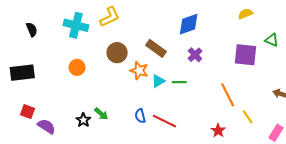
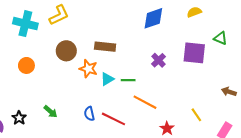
blue diamond: (189, 24) -> (153, 18), moved
brown rectangle: (156, 48) -> (105, 47), turned -30
purple cross: (195, 55) -> (159, 60), moved
orange line: (228, 95) -> (145, 102), moved, turned -35
black star: (83, 120) -> (19, 118), moved

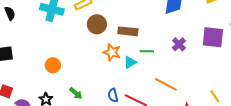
brown circle: (66, 51) -> (97, 24), moved
orange circle: (26, 65) -> (53, 65), moved
green line: (128, 80) -> (147, 51), moved

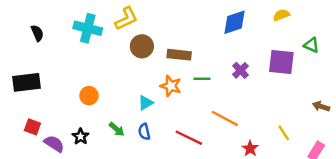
orange star: (112, 52) -> (171, 86), moved
cyan triangle: (130, 62) -> (145, 103), moved
blue semicircle: (113, 95) -> (144, 132), moved

